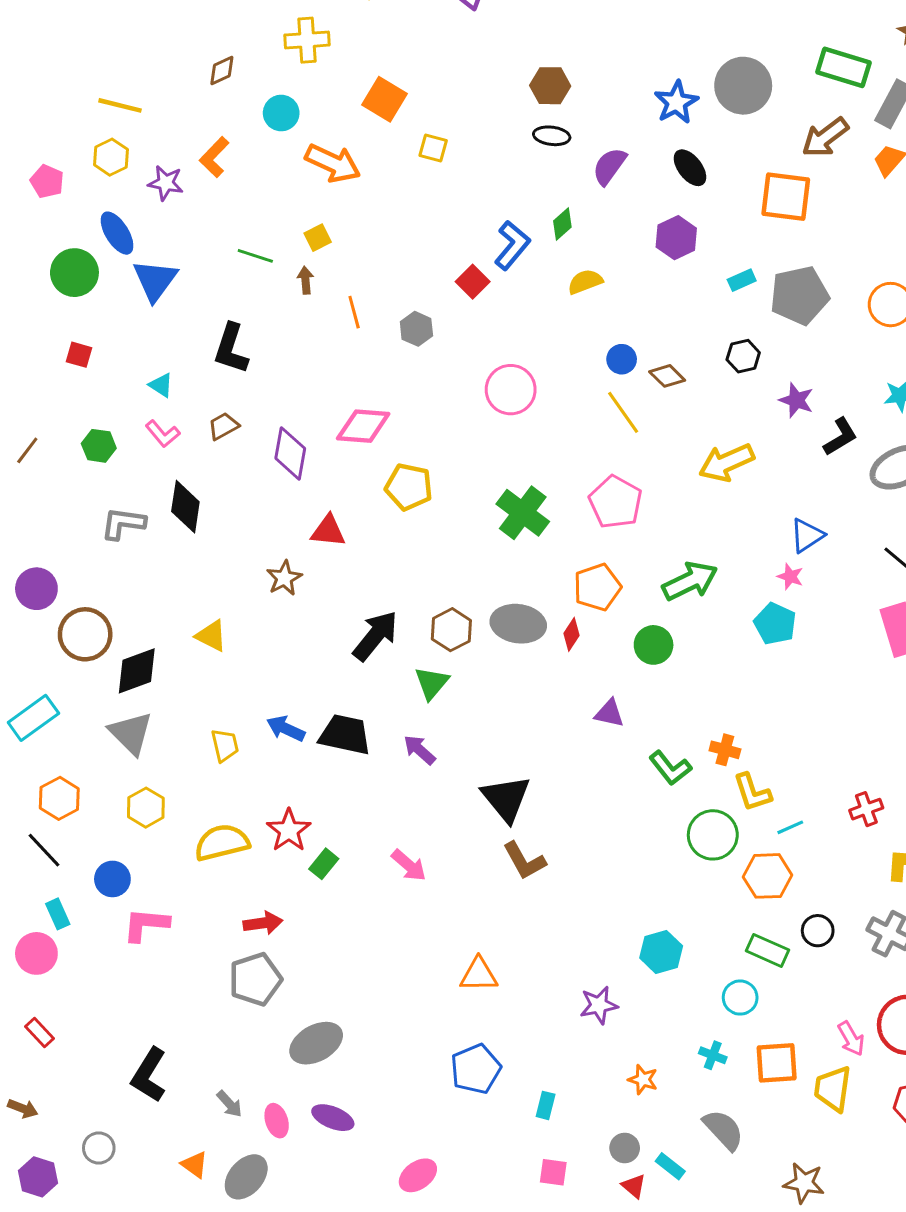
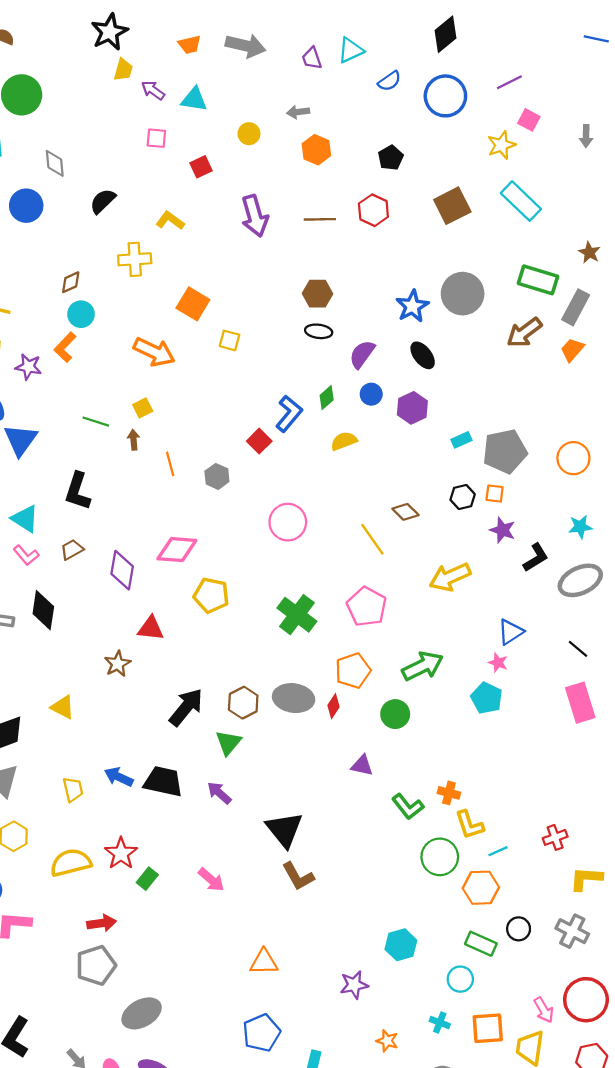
cyan circle: (281, 113) -> (81, 314), moved
orange square: (786, 197) -> (495, 494), moved, size x0.5
blue circle: (622, 359) -> (371, 394), moved
cyan triangle: (161, 385) -> (25, 519), size x1.5

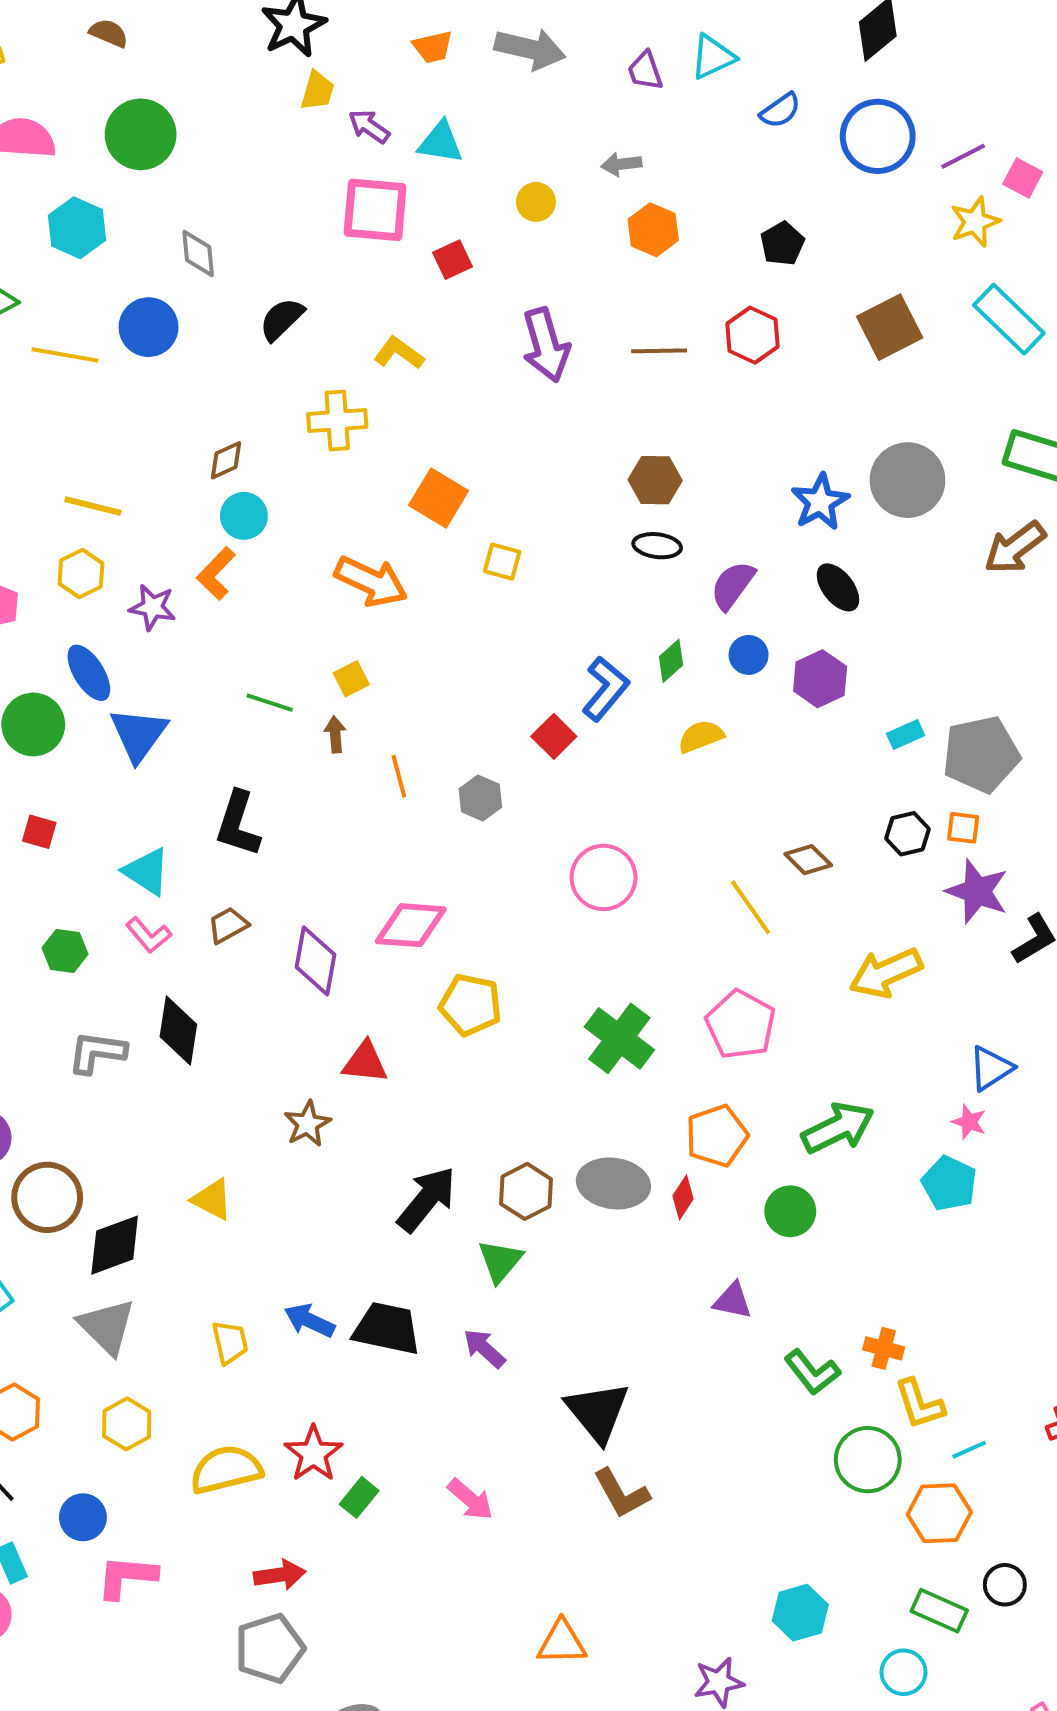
purple line: (509, 82) -> (963, 156), moved
pink square: (156, 138) -> (375, 210), size x1.8
purple star: (503, 530) -> (977, 891), size x1.4

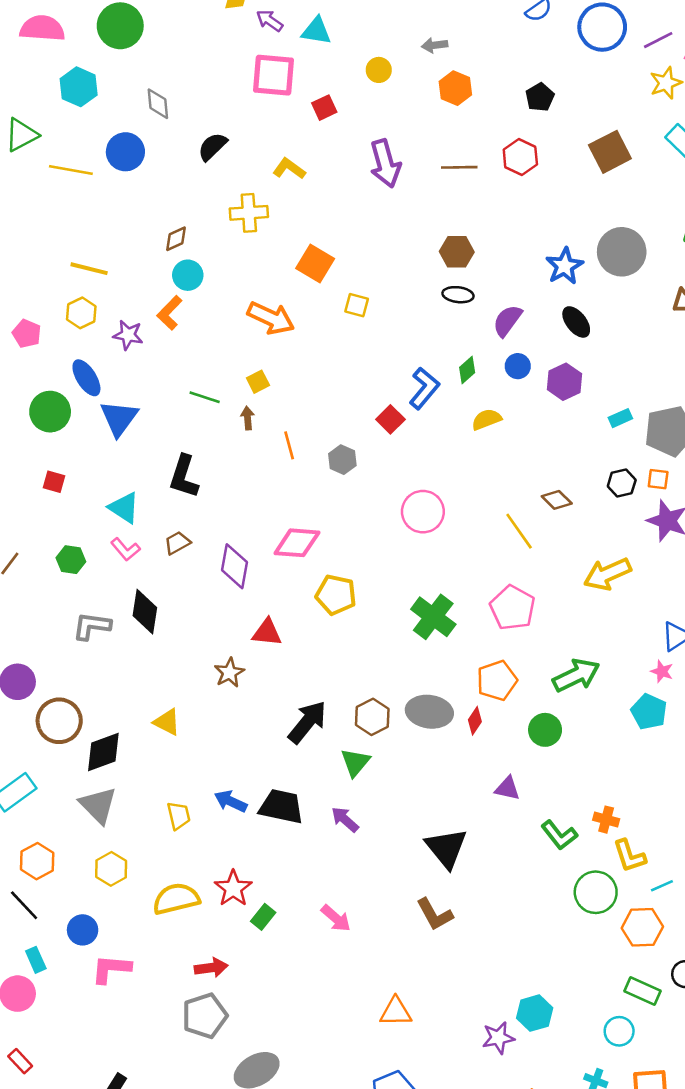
black triangle: (598, 1412) -> (446, 848), moved
cyan hexagon: (800, 1613) -> (535, 1013), moved

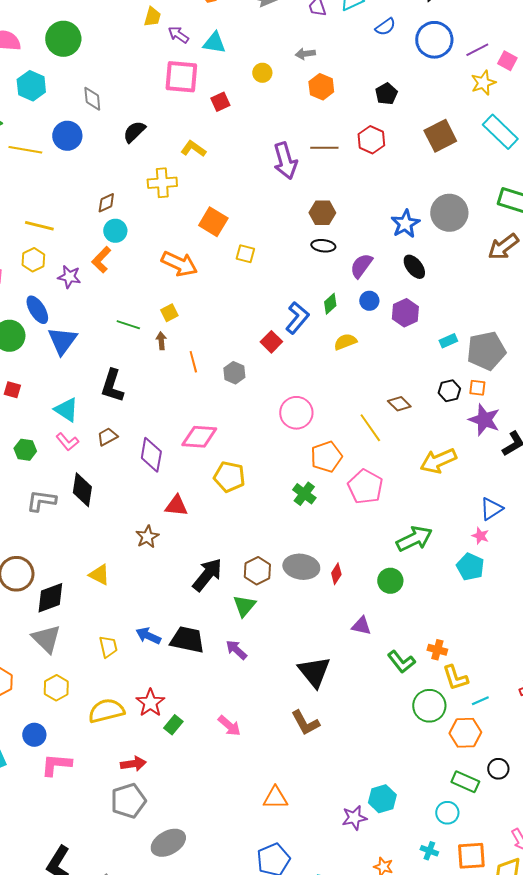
purple arrow: (385, 163) -> (285, 161), moved
green cross: (433, 617) -> (304, 494), size x0.7
orange pentagon: (497, 681) -> (326, 457), moved

